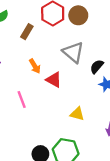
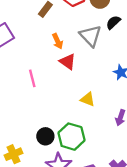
orange arrow: (35, 66) -> (58, 41), moved
black semicircle: (97, 67) -> (113, 22), moved

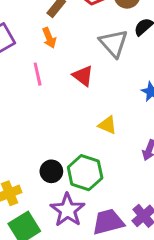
orange arrow: (58, 41) -> (49, 38), moved
pink line: (32, 78) -> (38, 74), moved

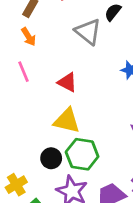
red triangle: (83, 76) -> (67, 82), moved
yellow triangle: (107, 125) -> (67, 121), moved, size x1.5

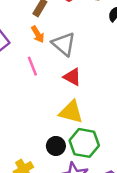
gray triangle: (88, 32) -> (64, 44), moved

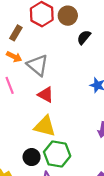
orange arrow: (38, 34) -> (14, 57), turned -32

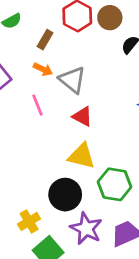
green hexagon: (57, 154) -> (115, 184), moved
black circle: (32, 157) -> (65, 195), size x1.5

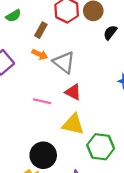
pink line: (37, 105) -> (42, 101), moved, turned -54
black circle: (65, 195) -> (43, 155), moved

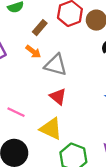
gray triangle: (64, 62) -> (56, 65), turned -35
pink line: (42, 101) -> (16, 112), moved

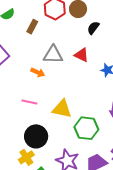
orange arrow: (33, 52) -> (38, 72), moved
red triangle: (58, 97) -> (81, 55), moved

